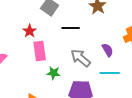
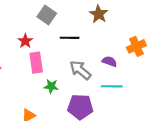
purple semicircle: (108, 50) -> (109, 61), turned -40

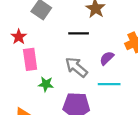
black line: (70, 38) -> (79, 33), moved
purple semicircle: (109, 61) -> (107, 58), turned -64

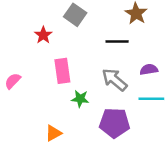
red star: (19, 37) -> (43, 35), moved
purple semicircle: (107, 58) -> (149, 69), turned 35

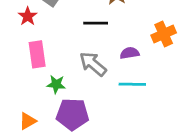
red star: (43, 35) -> (28, 16), moved
purple pentagon: (114, 123) -> (72, 114), moved

